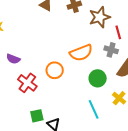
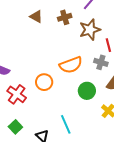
cyan line: (94, 109) -> (66, 124), moved
green square: (37, 116) -> (15, 127), moved, turned -32

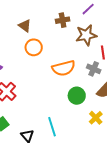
brown triangle: (36, 17) -> (25, 26), moved
orange circle: (44, 82) -> (34, 47), moved

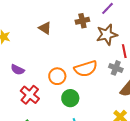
orange circle: (34, 47) -> (57, 76), moved
green circle: (77, 96) -> (70, 98), moved

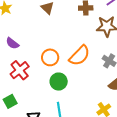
orange semicircle: (86, 69) -> (79, 56), turned -40

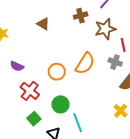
green circle: (59, 82) -> (60, 104), moved
green square: (10, 101) -> (34, 119), moved

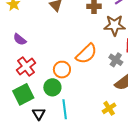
orange circle: (57, 72) -> (62, 70), moved
green square: (34, 119) -> (23, 94), size x1.5

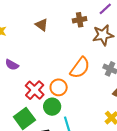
red cross: (26, 67) -> (35, 90), moved

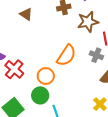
red cross: (35, 90) -> (14, 69), moved

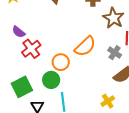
brown star: (88, 22) -> (113, 18), turned 30

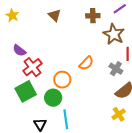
orange semicircle: (85, 46) -> (86, 63), size x0.7
green square: (22, 87) -> (26, 91), moved
yellow cross: (108, 101) -> (119, 114), moved

